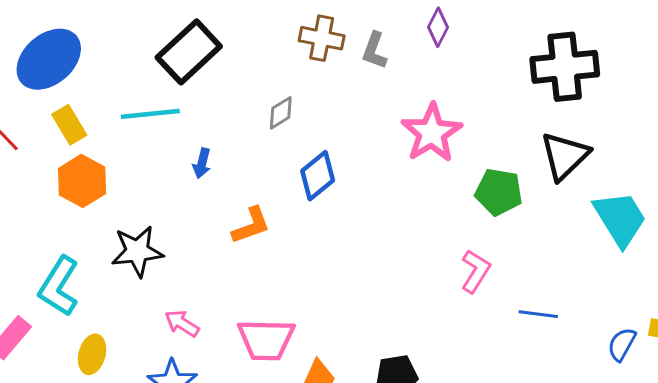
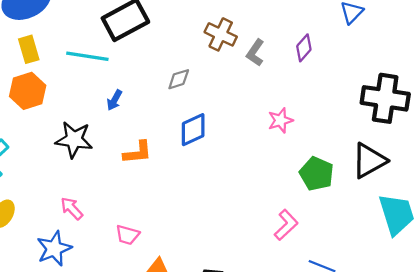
pink star: (432, 133) -> (280, 120), size x0.6
black star: (137, 251) -> (74, 140), moved
pink trapezoid: (266, 340) -> (128, 235), size x0.6

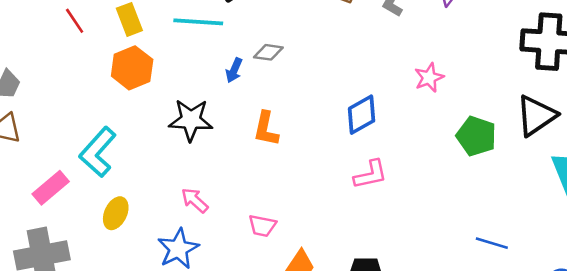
gray diamond: (179, 79) -> (268, 52), moved, turned 30
blue diamond: (193, 130) -> (362, 115), moved
orange L-shape: (138, 152) -> (266, 129), turned 112
pink L-shape: (286, 225) -> (371, 175), moved, turned 36

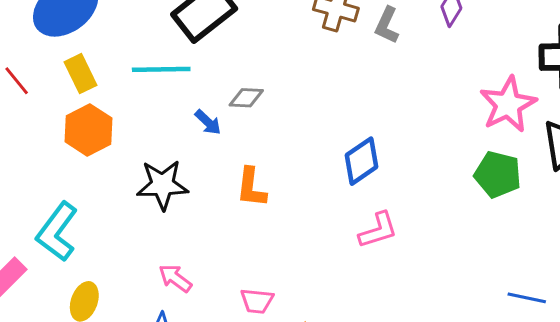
blue arrow: (234, 70) -> (208, 122), turned -65
pink star: (429, 78) -> (508, 104), moved, size x1.6

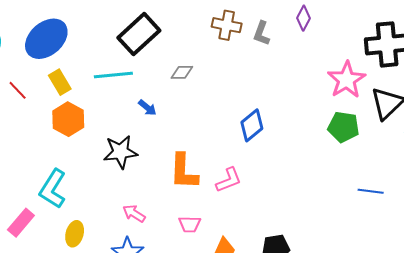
gray diamond: (246, 98) -> (182, 72), moved
orange L-shape: (251, 187) -> (184, 172), moved, size x1.4
pink L-shape: (378, 230) -> (229, 180), moved
blue line: (527, 298) -> (371, 191), moved

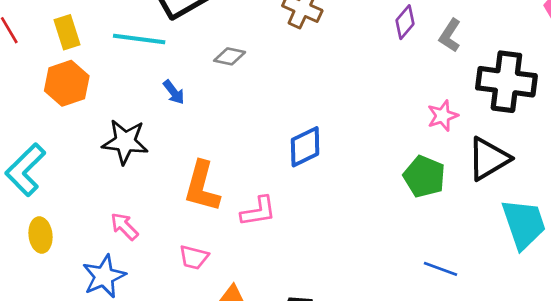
gray L-shape: (261, 33) -> (450, 35), moved
pink star: (347, 80) -> (443, 116), size x0.6
yellow ellipse: (75, 234) -> (40, 235), turned -35

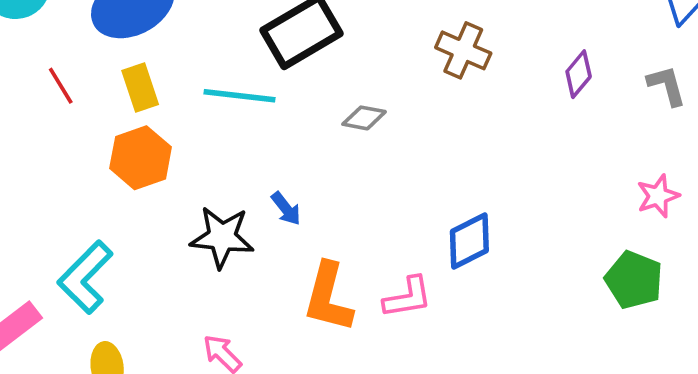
purple diamond: (405, 22) -> (579, 74), moved
gray L-shape: (450, 35) -> (667, 86), turned 132
blue arrow: (174, 92) -> (286, 209), moved
pink L-shape: (258, 211) -> (408, 297), moved

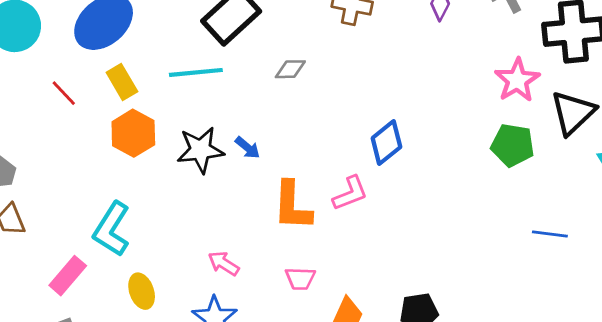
pink star: (658, 196) -> (517, 80), size x1.4
black star: (222, 237) -> (200, 150), moved

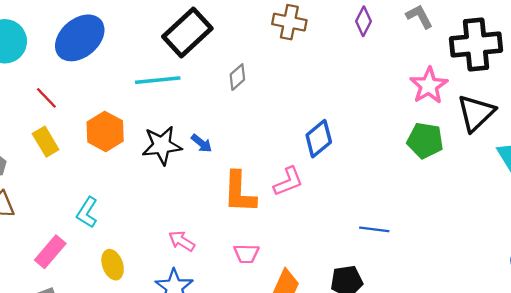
gray diamond: (290, 69) -> (237, 77), turned -40
yellow rectangle: (122, 82) -> (46, 142), moved
cyan L-shape: (112, 229) -> (87, 212), size x0.7
blue line: (550, 234) -> (374, 229), moved

